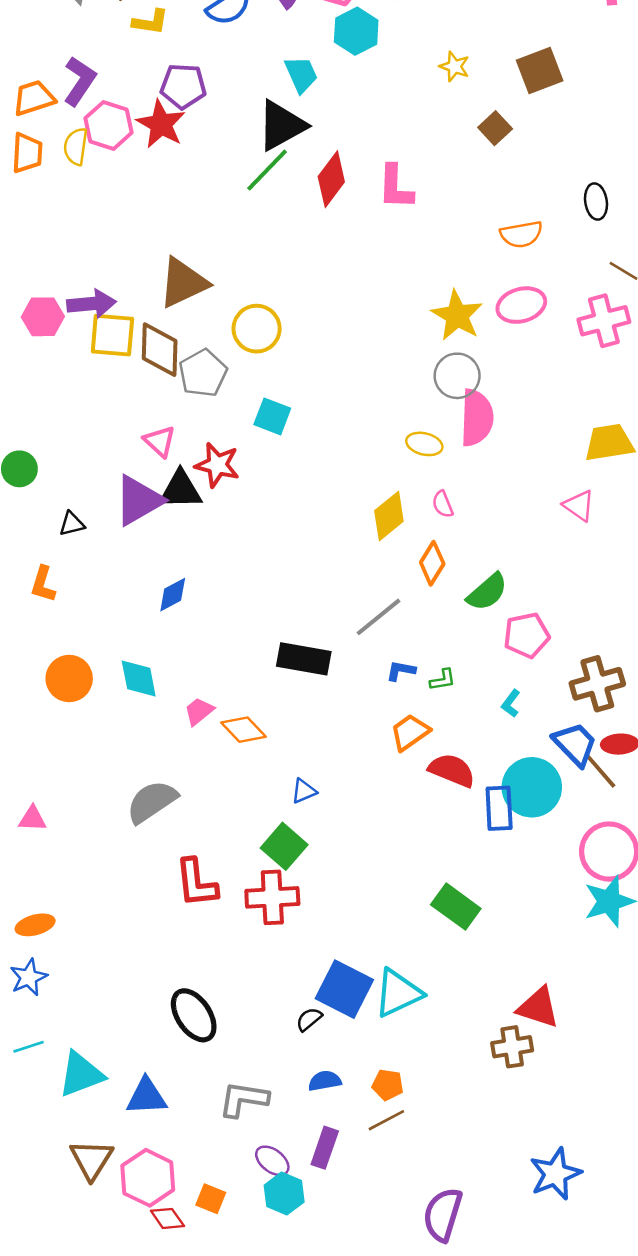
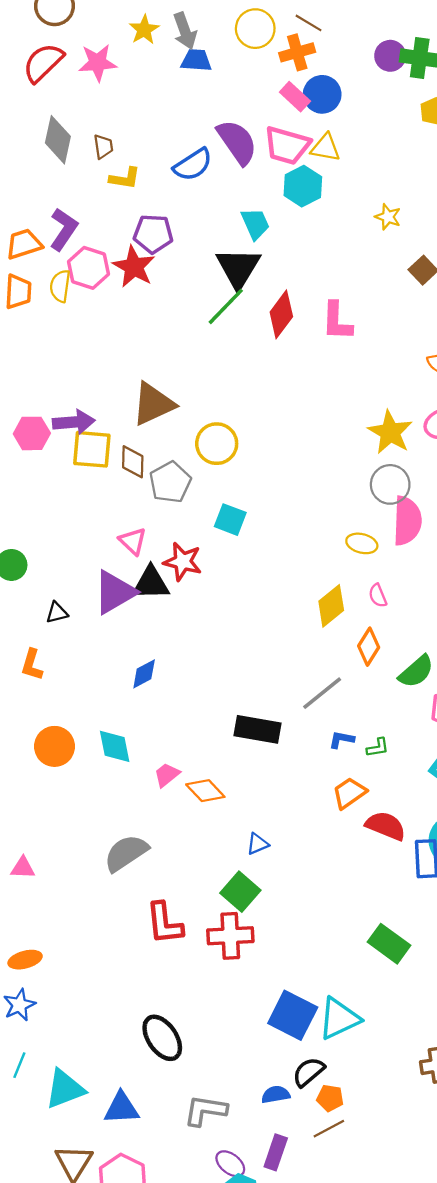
black triangle: (281, 125) -> (238, 268), turned -30
brown diamond: (160, 350) -> (133, 462), size x0.7
black semicircle: (309, 1019) -> (309, 1072), moved, size x1.4
cyan line: (29, 1047) -> (19, 1065), turned -50

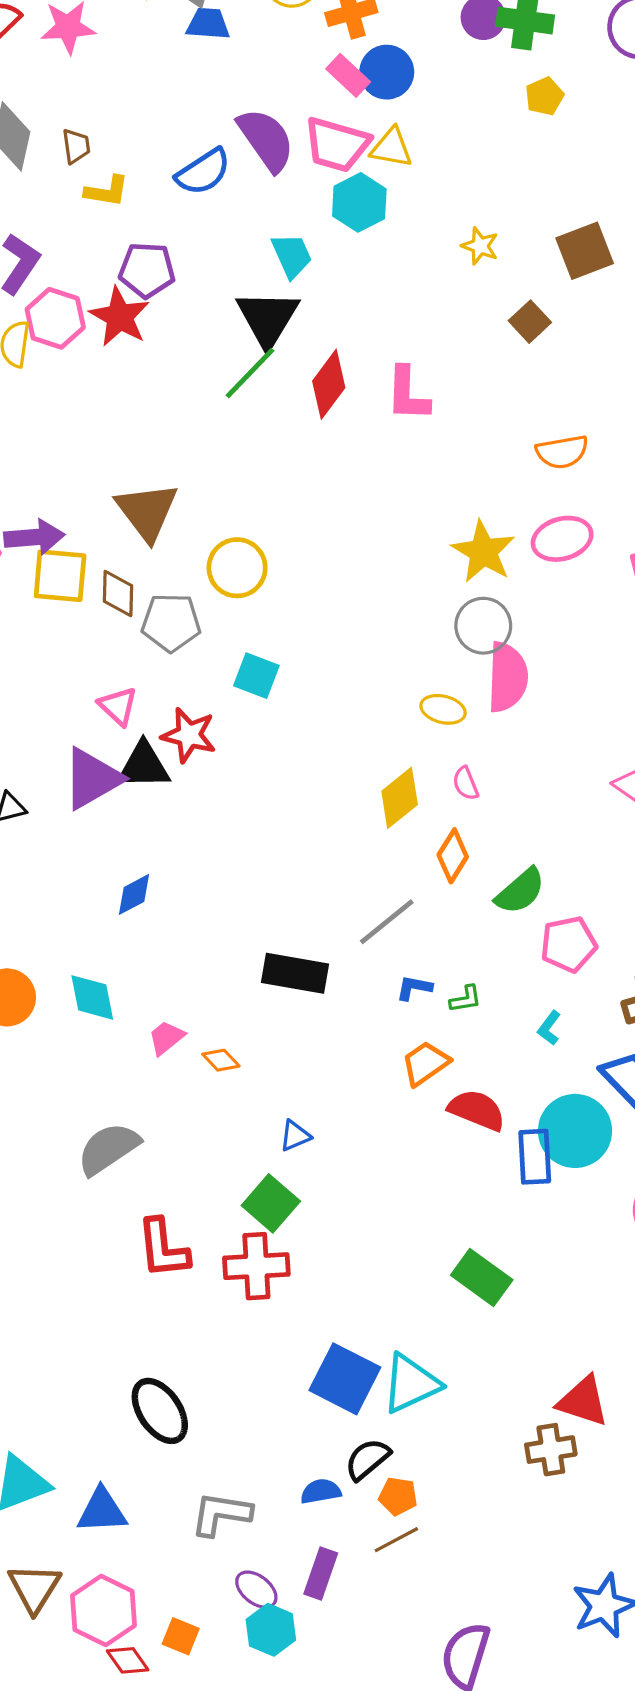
brown triangle: (153, 404) -> (147, 511), turned -42
gray pentagon: (170, 482) -> (171, 622), turned 30
orange diamond: (205, 791) -> (221, 1060), size x0.7

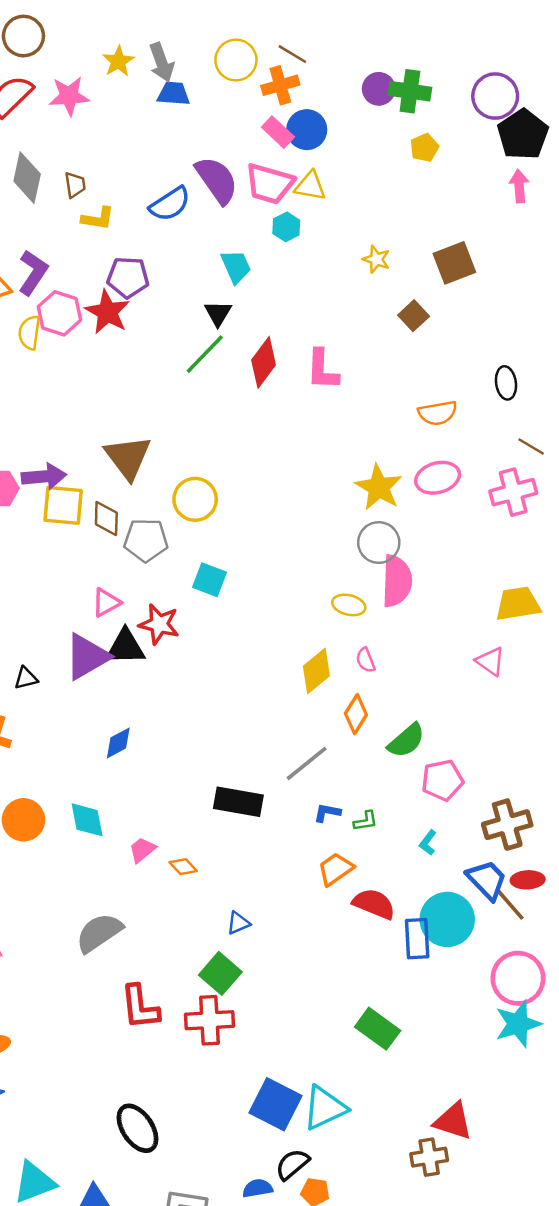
cyan hexagon: (359, 202) -> (286, 227), size x0.7
black triangle: (268, 318) -> (218, 313), size x0.6
pink triangle: (118, 706) -> (106, 603), turned 48

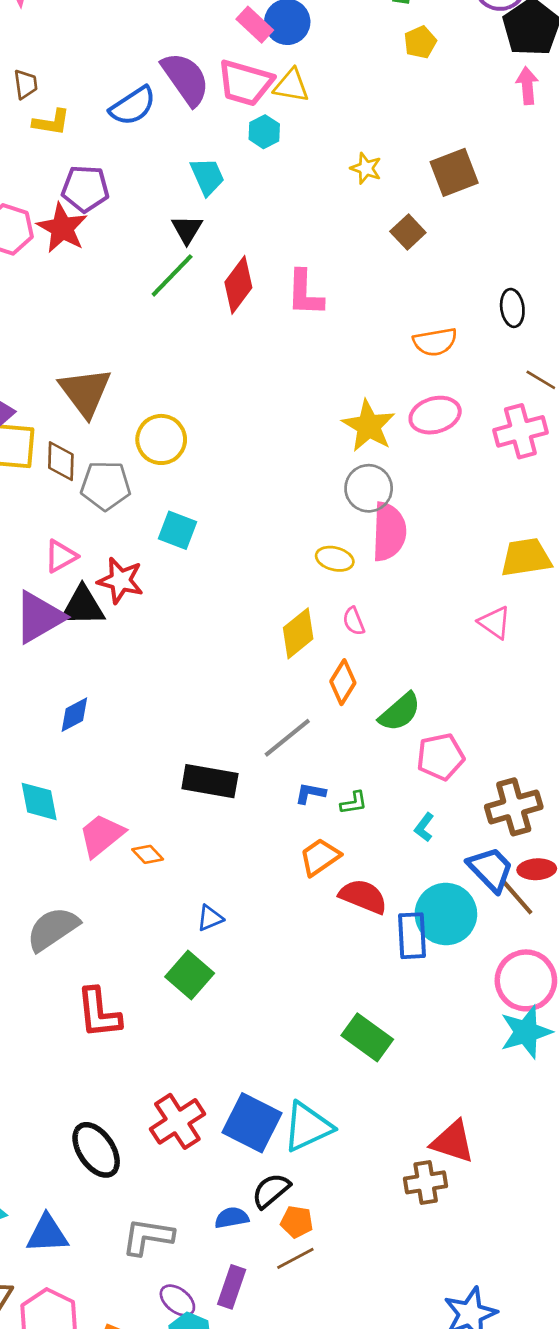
pink trapezoid: (142, 850) -> (102, 835), size x1.5
red cross: (210, 1020) -> (177, 1121), moved, turned -30

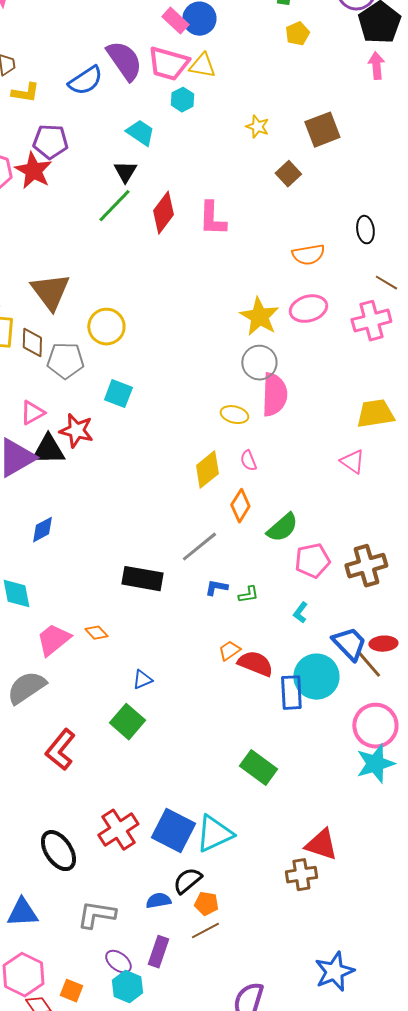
cyan trapezoid: (207, 176) -> (140, 133), turned -32
brown cross: (514, 807) -> (366, 566), moved
pink trapezoid: (102, 835) -> (53, 640), moved
orange trapezoid: (320, 857) -> (229, 651), moved, size x0.7
red L-shape: (99, 1013) -> (60, 750), turned 45

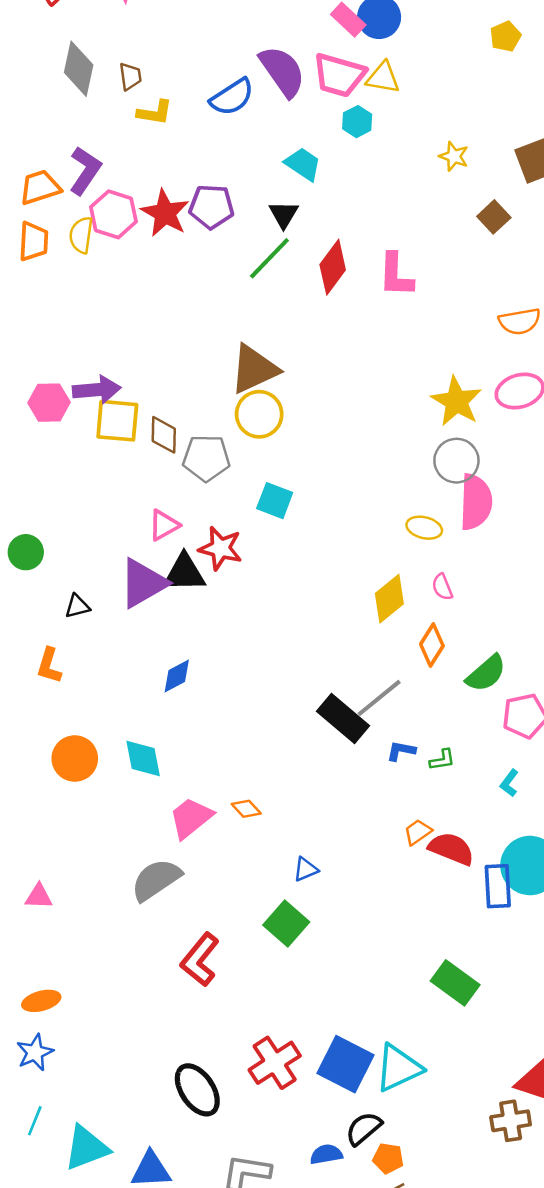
purple pentagon: (50, 142) -> (211, 207), moved
brown triangle: (50, 292) -> (254, 369), moved, turned 42
black rectangle: (142, 579) -> (343, 719), moved, turned 30

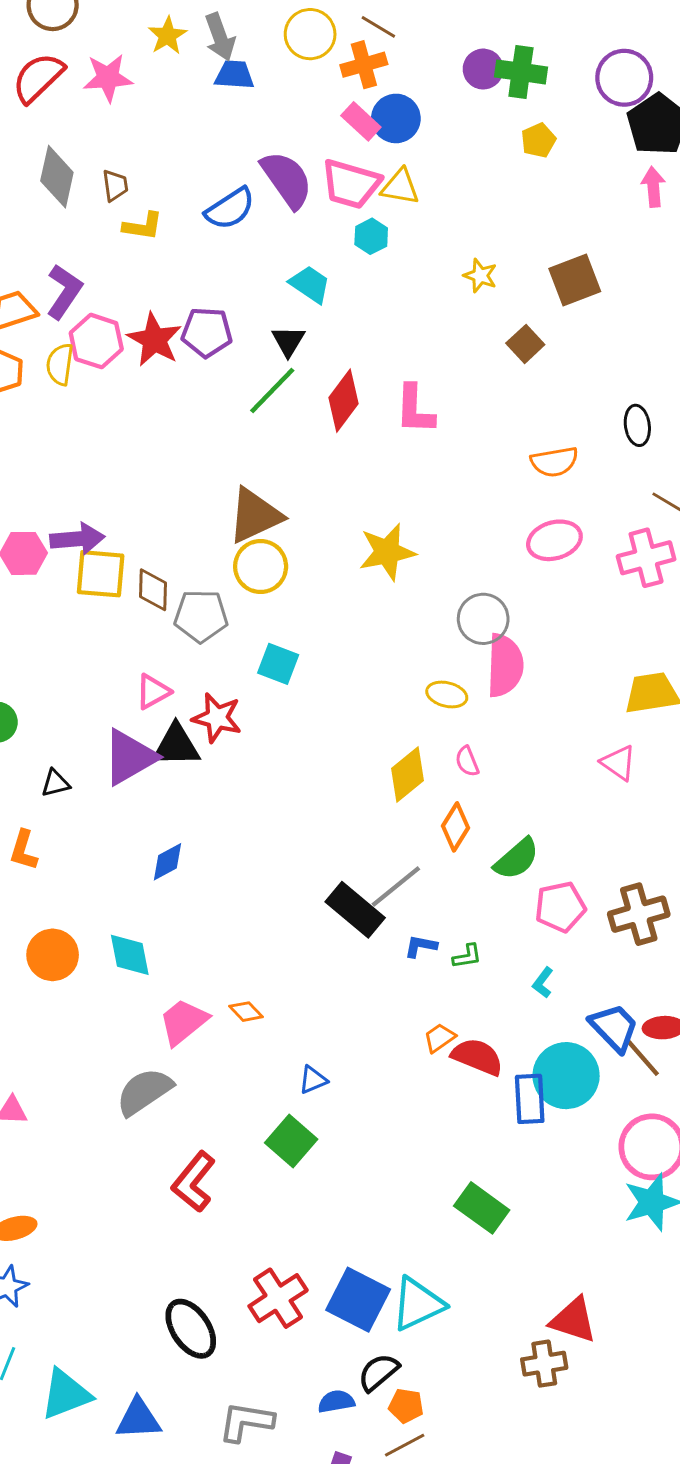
yellow star: (456, 401) -> (387, 552), moved, turned 30

